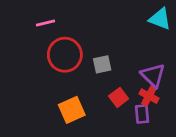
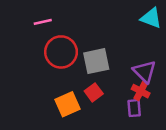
gray square: (102, 64) -> (96, 61), size x1.5
red square: (119, 97) -> (94, 92), moved

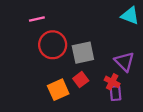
red cross: (141, 91) -> (112, 82), moved

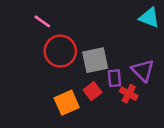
pink line: (37, 19) -> (42, 21), turned 48
purple rectangle: (115, 93) -> (114, 78), moved

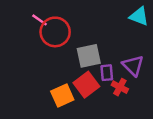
red circle: (60, 51) -> (55, 32), moved
red square: (93, 91) -> (86, 85), size x1.5

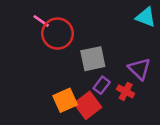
purple rectangle: (107, 73) -> (102, 85), moved, turned 42
red square: (86, 85) -> (88, 105), moved

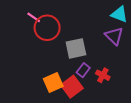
purple triangle: (139, 69) -> (114, 36), moved

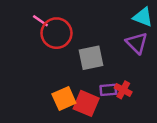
purple rectangle: (83, 70) -> (108, 90), moved, turned 48
red square: (72, 87) -> (86, 103), turned -30

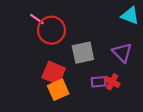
purple triangle: (137, 43) -> (122, 53), moved
red square: (86, 103) -> (54, 73), moved

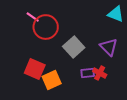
gray square: (83, 53) -> (74, 47), turned -30
red square: (54, 73) -> (35, 69), moved

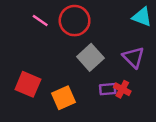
red circle: (46, 27) -> (75, 21), moved
red square: (35, 69) -> (28, 84), moved

